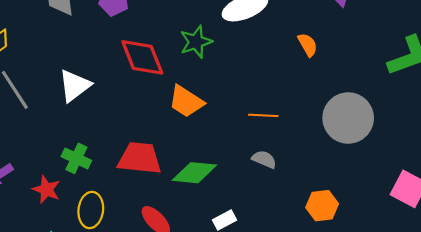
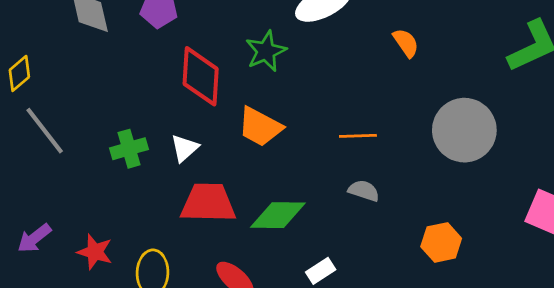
red diamond: (142, 57) -> (201, 76), turned 30
white triangle: (75, 86) -> (185, 148), moved, size x0.7
green cross: (76, 158) -> (129, 149), moved, turned -36

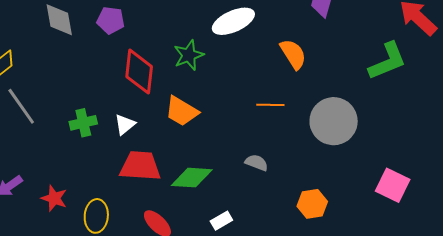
orange semicircle: (406, 43) -> (293, 54), size x1.4
orange line: (358, 136) -> (270, 105), moved

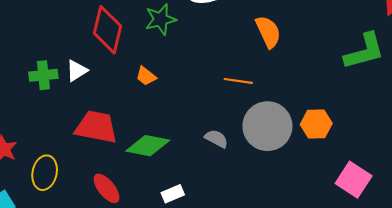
orange trapezoid: (182, 111) -> (146, 76), size x0.6
gray circle: (334, 121) -> (267, 126), moved
white triangle: (125, 124) -> (77, 71), moved
orange hexagon: (312, 204) -> (316, 124), moved

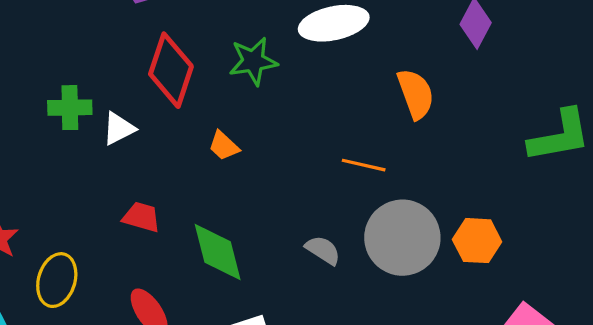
green cross: (43, 75) -> (70, 108), moved
red trapezoid: (96, 127) -> (141, 217), size x0.6
green diamond: (148, 146) -> (218, 252), turned 60

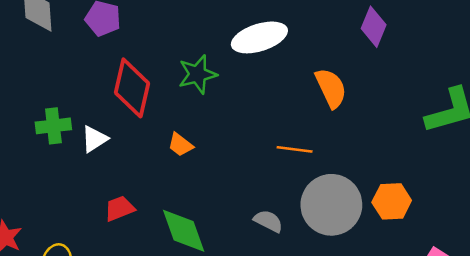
red trapezoid: (141, 217) -> (120, 208), turned -32

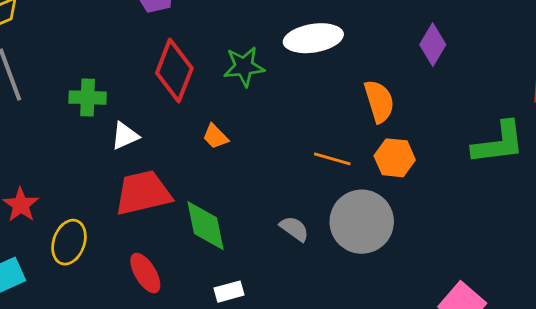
white triangle: (94, 139) -> (125, 136), moved
orange hexagon: (392, 201) -> (395, 158), moved
red trapezoid: (120, 208) -> (143, 193), size x1.8

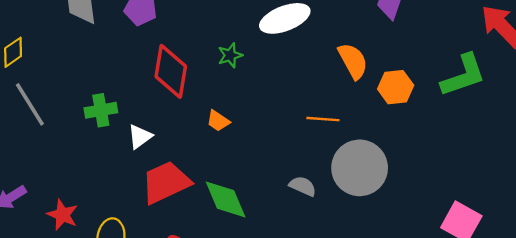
green star: (244, 67) -> (230, 55), size x0.7
orange hexagon: (395, 158) -> (396, 87), moved

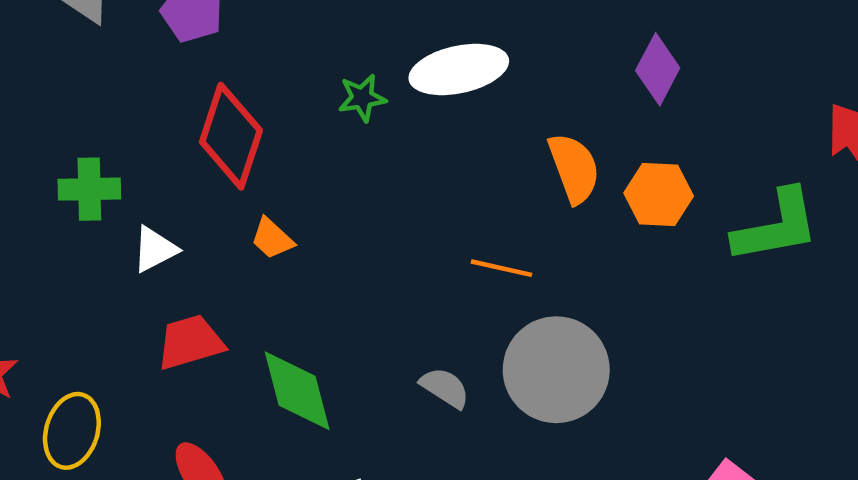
green star: (230, 55) -> (362, 98), moved
orange hexagon: (396, 87) -> (659, 194), moved
orange trapezoid: (218, 121) -> (272, 239), moved
red trapezoid: (166, 182) -> (190, 342), size x0.7

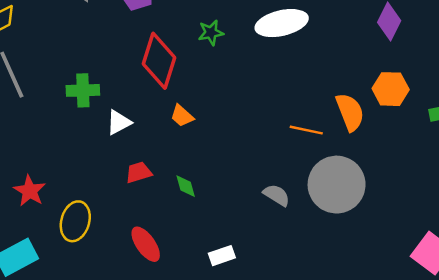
green star: (362, 98) -> (211, 33), moved
orange semicircle: (574, 168) -> (350, 112), moved
red trapezoid: (190, 342) -> (139, 172), size x0.7
green diamond: (297, 391) -> (186, 186), moved, size x0.5

